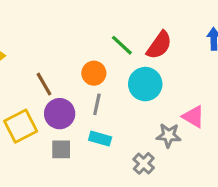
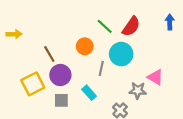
gray line: (97, 104) -> (101, 68), moved
cyan rectangle: (100, 139) -> (89, 93), turned 32

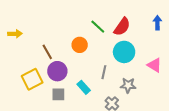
cyan circle: (121, 54) -> (124, 52), moved
gray line: (101, 68) -> (104, 72), moved
pink triangle: (155, 77) -> (154, 65), moved

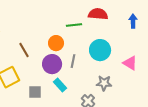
green line: (98, 27) -> (74, 25), turned -49
red semicircle: (122, 27) -> (98, 14), moved, turned -120
purple circle: (57, 71) -> (52, 64), moved
gray line: (104, 72) -> (73, 61), moved

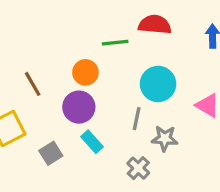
gray line: (73, 61) -> (137, 119), moved
gray square: (35, 92) -> (51, 153), turned -32

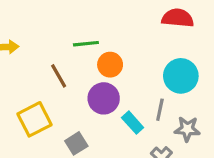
green line: (115, 43) -> (86, 44), moved
cyan rectangle: (92, 142) -> (133, 123), moved

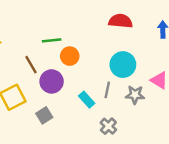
purple circle: (104, 98) -> (52, 81), moved
gray star: (187, 129) -> (135, 95), moved

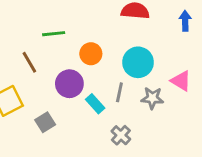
orange circle: (70, 56) -> (91, 54), moved
purple circle: (52, 81) -> (69, 84), moved

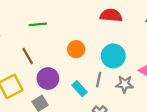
green line: (54, 34) -> (38, 24), moved
purple circle: (69, 84) -> (48, 78), moved

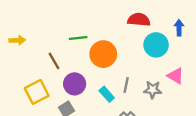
green line: (38, 24) -> (78, 38), moved
orange circle: (76, 49) -> (103, 54), size x1.5
cyan circle: (113, 56) -> (156, 45), moved

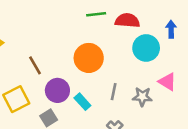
green line: (78, 38) -> (96, 14), moved
cyan rectangle: (107, 94) -> (82, 102), moved

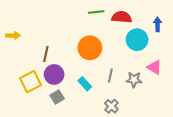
brown line: (35, 65) -> (46, 54), turned 42
purple circle: (57, 90) -> (54, 74), moved

